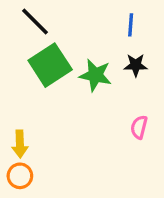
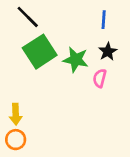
black star: (136, 65) -> (108, 52), turned -30
pink semicircle: (139, 127) -> (100, 78), moved

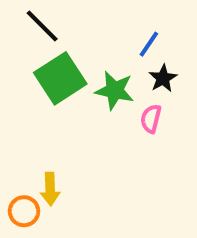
blue line: (104, 20) -> (149, 44), moved, turned 30
yellow arrow: (16, 114) -> (50, 189), moved

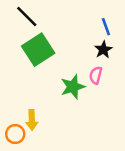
blue line: (149, 44) -> (106, 27), moved, turned -54
green star: (115, 90) -> (73, 87), moved, turned -30

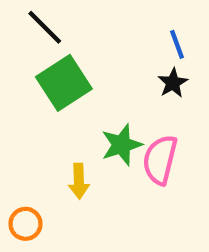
pink semicircle: (96, 75) -> (160, 160), moved, size x1.6
yellow arrow: (32, 120) -> (79, 181), moved

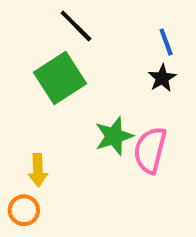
black line: (45, 27) -> (76, 26), moved
yellow arrow: (79, 181) -> (38, 170), moved

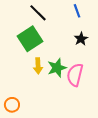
blue line: (166, 42) -> (77, 11), moved
yellow arrow: (38, 170) -> (38, 66), moved

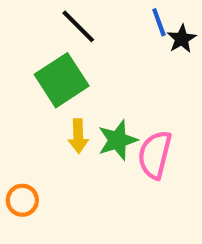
black star: (81, 39) -> (182, 39), moved
orange circle: (12, 105) -> (22, 200), moved

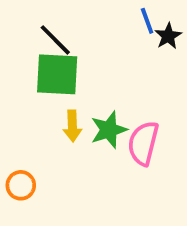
black line: (78, 26) -> (55, 40), moved
green square: (62, 80) -> (57, 74), turned 36

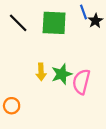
black line: (55, 40) -> (18, 23), moved
green square: (57, 74) -> (54, 23), moved

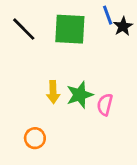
pink semicircle: (81, 82) -> (105, 105), size x0.7
orange circle: (12, 106) -> (35, 138), moved

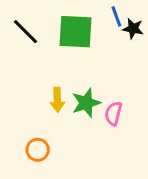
black star: (123, 26) -> (133, 29), turned -30

